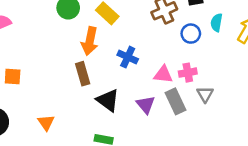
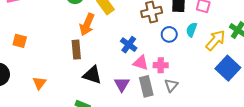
blue cross: (128, 57) -> (129, 45), moved
black triangle: (108, 100) -> (92, 75), turned -30

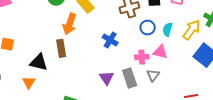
cyan semicircle: (192, 30) -> (167, 29), moved
pink triangle: (141, 63) -> (160, 52), moved
black triangle: (92, 75) -> (39, 62), moved

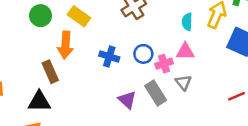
blue circle: (148, 28) -> (143, 54), moved
blue cross: (110, 40) -> (109, 56), moved
brown rectangle: (61, 48) -> (50, 72), moved

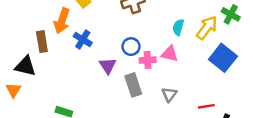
blue cross: (109, 56) -> (83, 40), moved
gray triangle: (183, 82) -> (169, 94), moved
purple triangle: (127, 100) -> (108, 66), moved

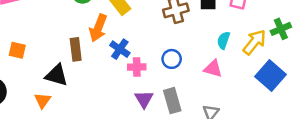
green cross: (231, 14) -> (281, 29), turned 36
pink cross: (148, 60) -> (137, 67), moved
purple triangle: (108, 66) -> (144, 99), moved

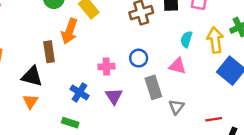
yellow arrow: (254, 42) -> (215, 40), turned -45
blue cross: (120, 49) -> (79, 92), moved
orange triangle: (43, 100) -> (30, 101), moved
gray rectangle: (172, 101) -> (153, 87), moved

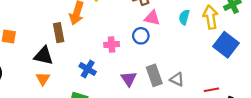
pink triangle: (177, 66) -> (152, 18), moved
gray rectangle: (153, 87) -> (154, 75), moved
purple triangle: (114, 96) -> (129, 79), moved
gray triangle: (177, 107) -> (177, 79), turned -40

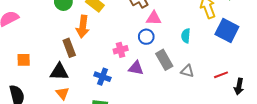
cyan semicircle: (184, 17) -> (186, 36), moved
gray rectangle: (154, 75) -> (164, 60), moved
purple triangle: (129, 79) -> (136, 68), moved, turned -35

